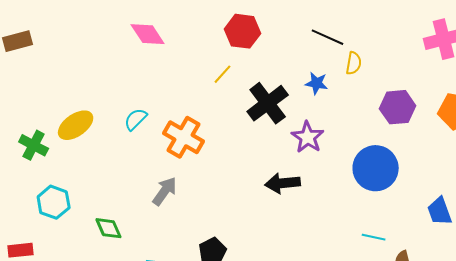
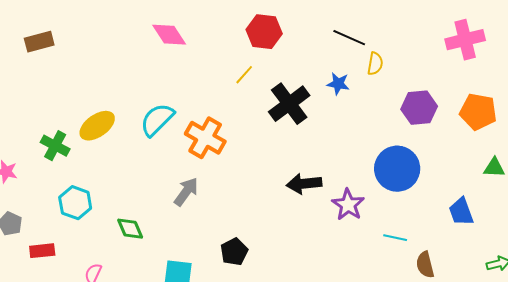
cyan semicircle: (136, 119) -> (157, 120), size x1.5
purple star: (308, 137) -> (348, 205), moved

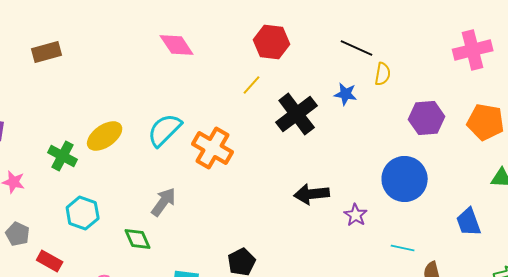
gray arrow: (186, 192) -> (164, 202), moved
purple star: (348, 205) -> (356, 215), size x0.7
red rectangle: (42, 251) -> (50, 261), turned 35

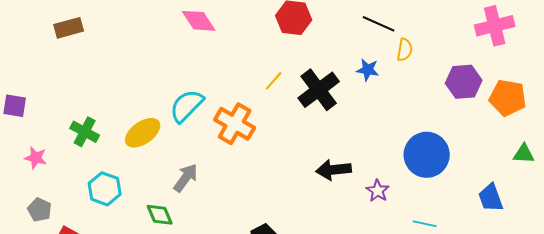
yellow line: (252, 85) -> (274, 81), moved
purple hexagon: (427, 118) -> (464, 82), moved
yellow ellipse: (105, 136) -> (143, 133), moved

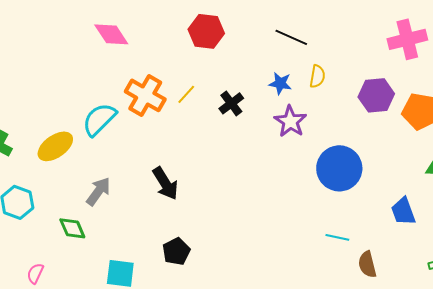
yellow semicircle: (405, 50) -> (317, 76), moved
black cross: (319, 90) -> (231, 103), size x0.6
orange cross: (235, 124) -> (145, 95), moved
black arrow: (334, 170) -> (165, 183), moved, turned -116
purple star: (378, 191) -> (290, 121), moved, size x1.4

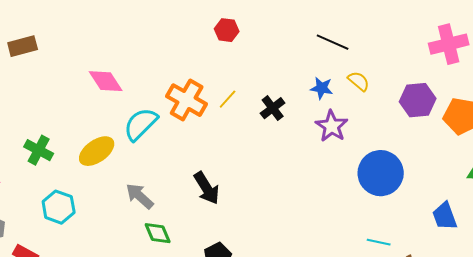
red hexagon: (206, 31) -> (227, 30), moved, size x0.7
pink diamond: (111, 34) -> (106, 81), moved
yellow semicircle: (317, 76) -> (359, 81), turned -60
gray arrow: (98, 191) -> (140, 196), turned -84
green diamond: (72, 228) -> (158, 233), moved

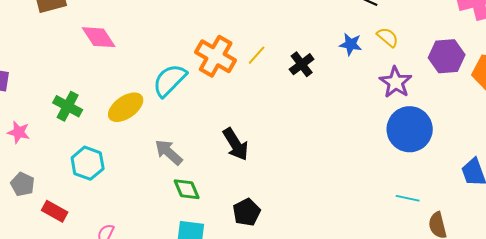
pink diamond: (106, 81) -> (99, 37), moved
purple star: (332, 126) -> (396, 82), moved

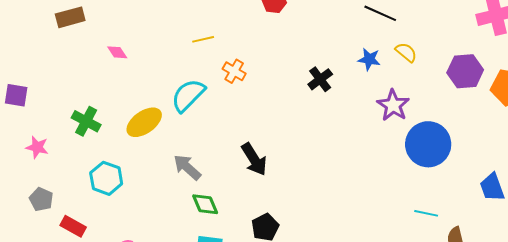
pink diamond: (99, 37) -> (117, 52), size x0.6
yellow line: (257, 55) -> (203, 39), moved, turned 35
orange cross: (216, 56) -> (234, 71), size x0.6
purple star: (396, 82) -> (393, 105), moved

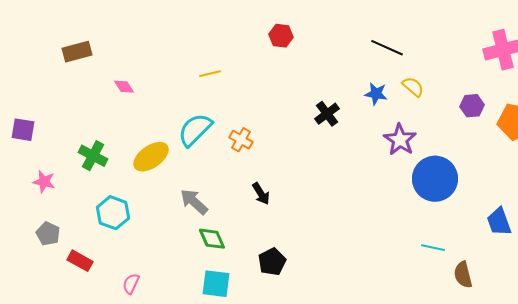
orange cross: (234, 71) -> (241, 140), moved
purple hexagon: (465, 71) -> (472, 106), size x0.7
black arrow: (254, 159) -> (261, 194), size x0.7

